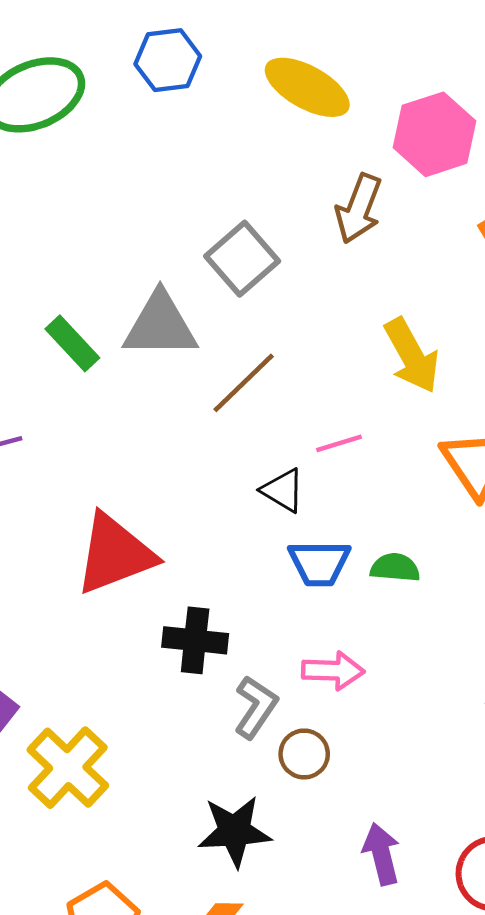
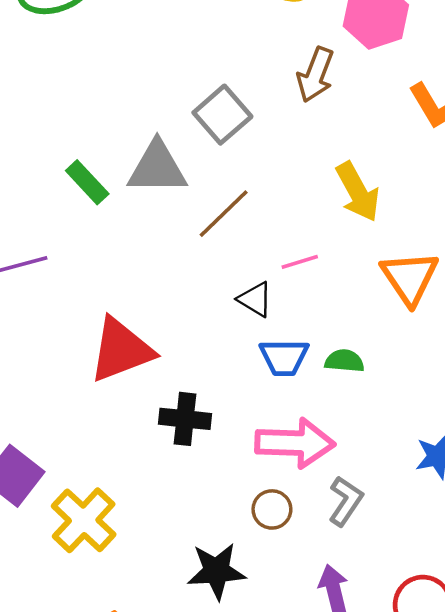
pink arrow: (333, 671) -> (295, 443), size x1.6
gray L-shape: (256, 707) -> (346, 501), moved

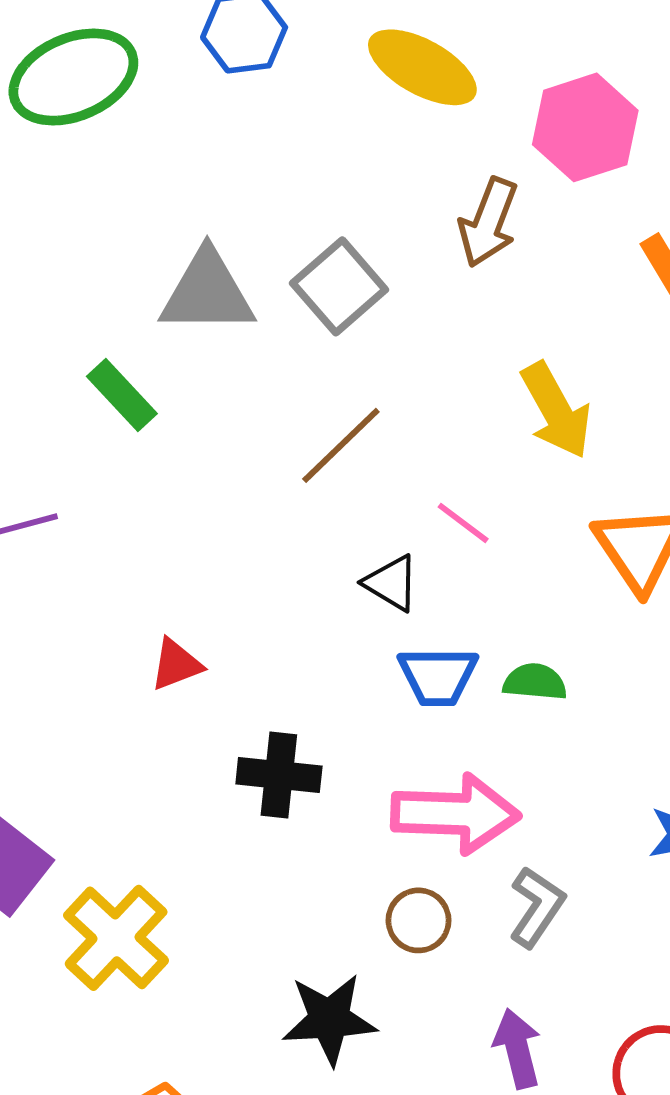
gray triangle: (157, 168) -> (207, 292), moved
pink line: (300, 262) -> (463, 523), turned 54
red triangle: (121, 350) -> (176, 664), size x0.5

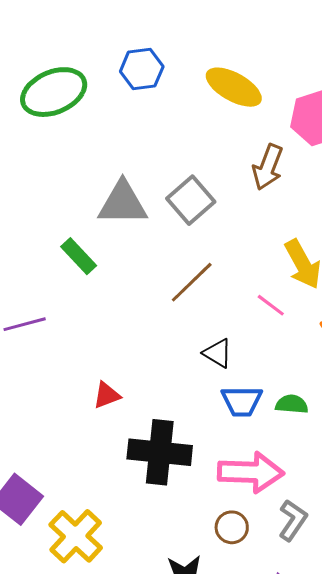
pink line: (463, 523) -> (271, 305), moved
black cross: (279, 775) -> (160, 452), size x1.5

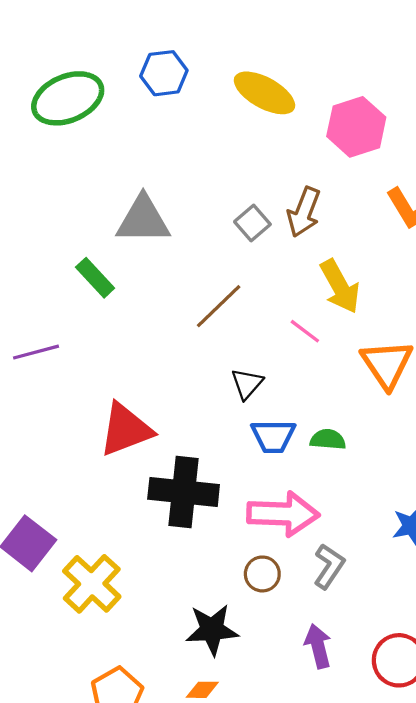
brown arrow: (268, 167) -> (304, 212), moved
gray square: (191, 200) -> (252, 223), moved, size x0.7
black triangle: (218, 353) -> (247, 384), turned 40
red triangle: (107, 395) -> (126, 430), size x1.8

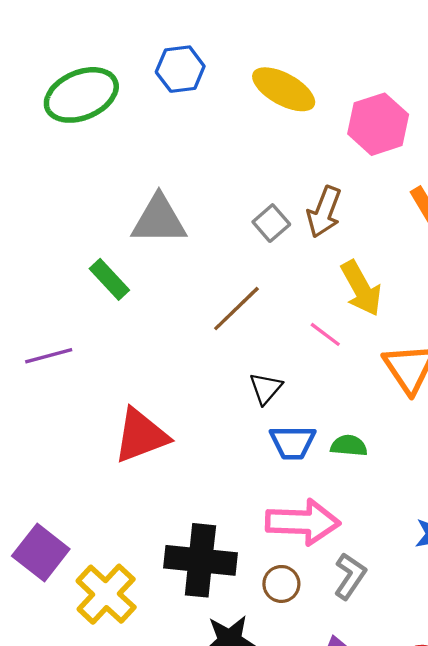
black cross: (184, 492) -> (200, 560), moved

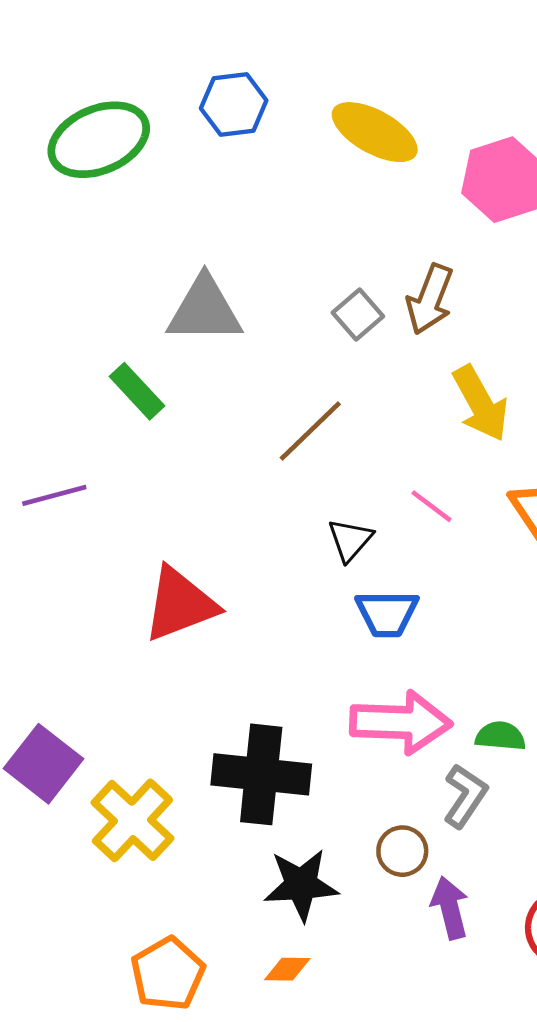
pink line: (325, 334) -> (431, 506), moved
green semicircle: (349, 446) -> (500, 736), moved
brown circle: (281, 584) -> (402, 851), moved

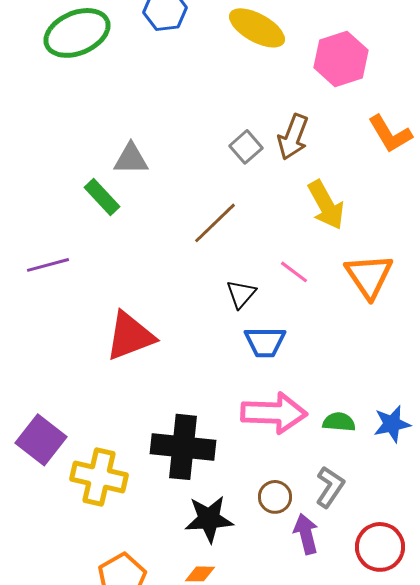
gray triangle: (205, 310) -> (131, 159), moved, size x0.7
gray L-shape: (465, 796) -> (330, 487), moved
yellow cross: (132, 820) -> (99, 477), turned -30

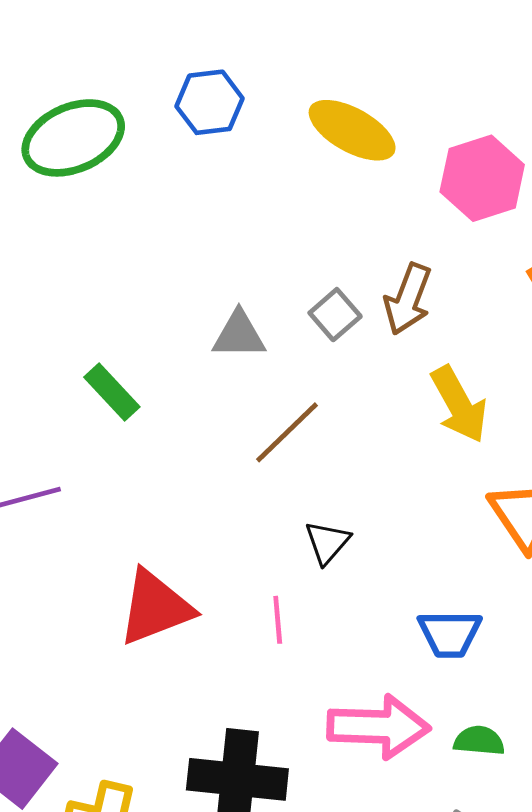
gray triangle: (131, 159) -> (239, 335), moved
pink line: (294, 272) -> (278, 620), moved, turned 48
blue trapezoid: (265, 342) -> (450, 634), moved

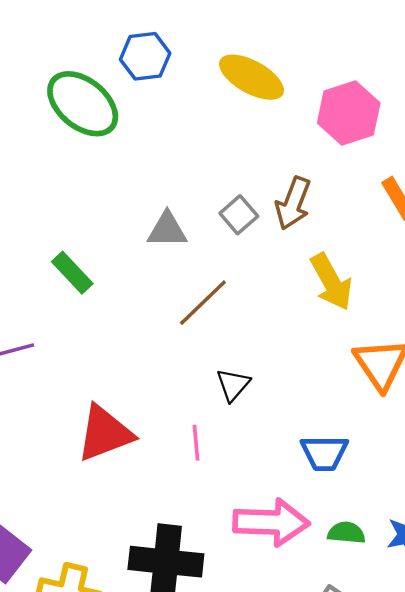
green ellipse: (73, 138) -> (83, 104), moved, turned 62

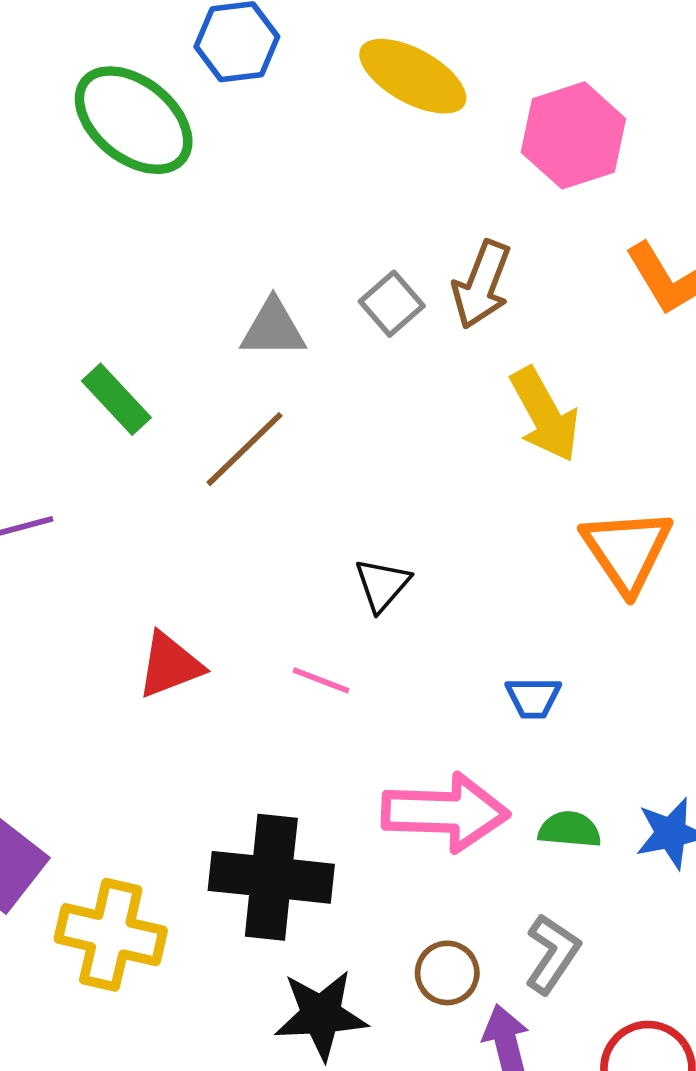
brown line: (203, 303) -> (245, 449), moved
red triangle: (105, 433) -> (170, 665), size x0.7
pink line: (196, 443) -> (321, 680), turned -64
blue trapezoid: (324, 453) -> (533, 698), size x0.7

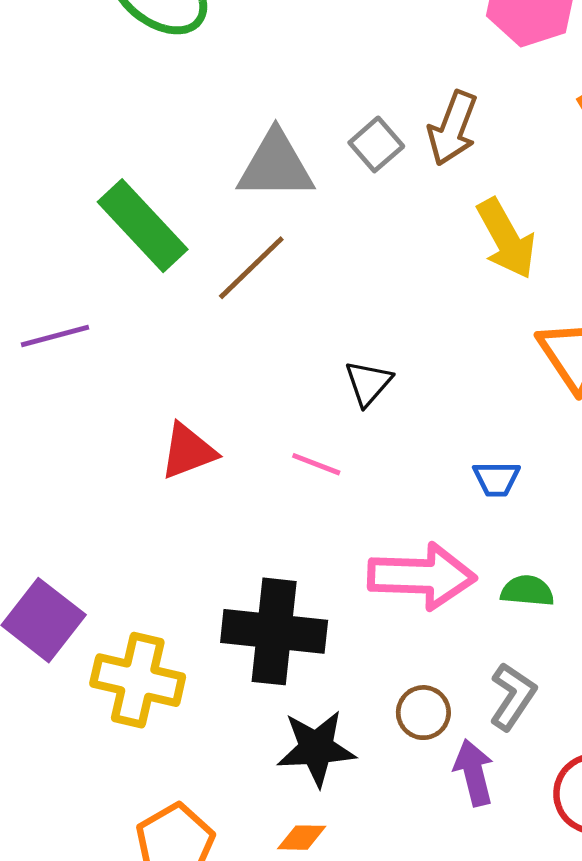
gray triangle: (273, 329) -> (276, 166), size x1.4
green rectangle: (116, 399) -> (143, 226), size x1.5

